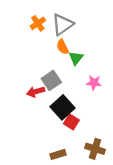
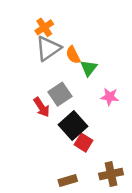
gray triangle: (63, 24) -> (48, 48), moved
red arrow: (36, 92) -> (42, 107), turned -108
brown cross: (95, 149) -> (111, 174), turned -30

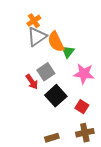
orange semicircle: (73, 55) -> (56, 42), size x1.5
pink star: (110, 97) -> (84, 74), size x1.5
red square: (84, 143) -> (82, 107), moved

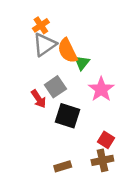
pink star: (84, 74) -> (101, 89), turned 30
black square: (56, 96) -> (67, 116), turned -30
red square: (82, 107) -> (106, 140), moved

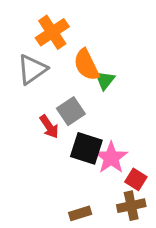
orange cross: (41, 25) -> (52, 32), size x1.5
gray triangle: (45, 45) -> (32, 69), moved
pink star: (101, 89) -> (111, 158), moved

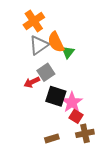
gray triangle: (32, 69) -> (39, 45), moved
red arrow: (49, 127) -> (32, 82), turned 98
red square: (136, 179) -> (76, 116), moved

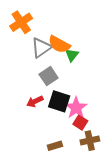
orange cross: (34, 21) -> (21, 22), moved
orange semicircle: (56, 42) -> (59, 44), turned -35
red arrow: (32, 82) -> (35, 101), moved

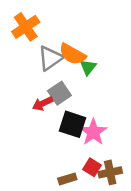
red arrow: (35, 101) -> (43, 104), moved
red square: (80, 123) -> (92, 167), moved

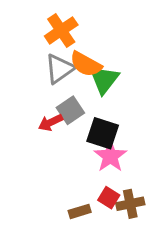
orange cross: (26, 27) -> (61, 30), moved
green triangle: (88, 67) -> (104, 80), size x1.5
black square: (72, 124) -> (103, 133), moved

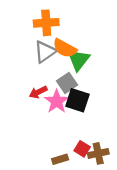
orange cross: (61, 30) -> (46, 23), turned 30
gray square: (70, 110) -> (67, 83), moved
pink star: (110, 156) -> (57, 101), moved

